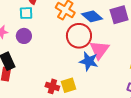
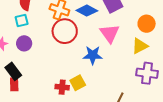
red circle: (79, 36) -> (65, 31), moved
pink triangle: (99, 50) -> (110, 33), moved

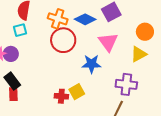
purple circle: (24, 43) -> (11, 54), moved
purple cross: (147, 73) -> (126, 84), moved

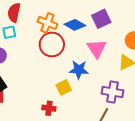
yellow square: (77, 92) -> (64, 87), moved
red cross: (61, 96) -> (49, 108), moved

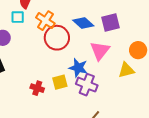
orange cross: (47, 23) -> (45, 21), moved
purple cross: (113, 92) -> (87, 85), moved
red cross: (49, 108) -> (37, 88), moved

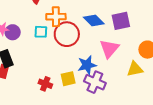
cyan square: (18, 17) -> (41, 32), moved
orange cross: (45, 21) -> (56, 17), turned -36
blue star: (78, 68) -> (87, 65), turned -30

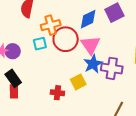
blue diamond: (94, 20) -> (88, 19), turned -55
pink triangle: (109, 49) -> (91, 45), moved
purple cross: (95, 82) -> (112, 68), moved

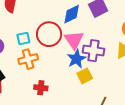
orange cross: (51, 25) -> (28, 59), moved
purple cross: (112, 68) -> (94, 51), moved
yellow square: (78, 82) -> (85, 76), moved

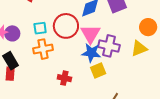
blue star: (76, 59) -> (91, 53), turned 30
red cross: (41, 88) -> (64, 78), moved

